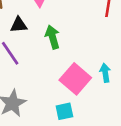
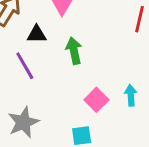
pink square: (75, 79) -> (96, 100), size x0.7

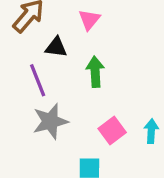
gray star: (23, 122) -> (50, 121), moved

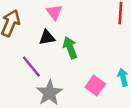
black triangle: (56, 47) -> (47, 37), moved

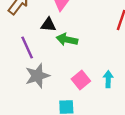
green arrow: (70, 48) -> (67, 40), turned -72

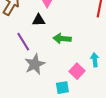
green arrow: (67, 40) -> (62, 39), moved
pink square: (81, 80) -> (77, 71), moved

